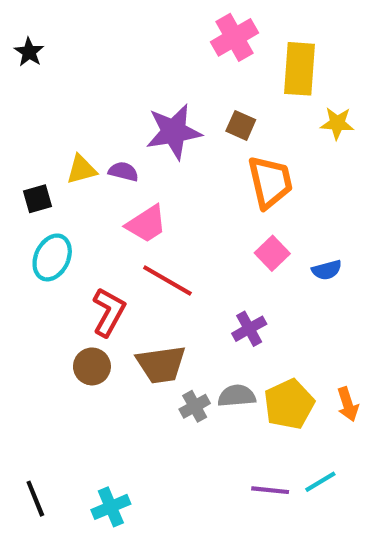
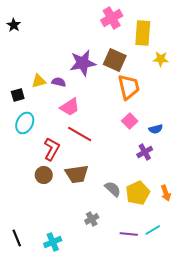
brown square: (241, 125) -> (115, 60), size x1.6
purple cross: (249, 329) -> (145, 152), moved
gray semicircle: (237, 396) -> (113, 189), turned 48
gray cross: (195, 406) -> (92, 219), moved

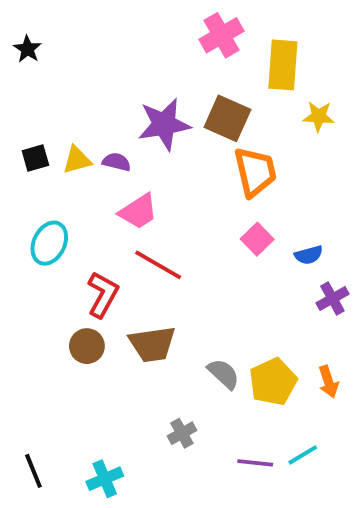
black square: (18, 95) -> (35, 158), moved
purple cross: (145, 152) -> (332, 299), moved

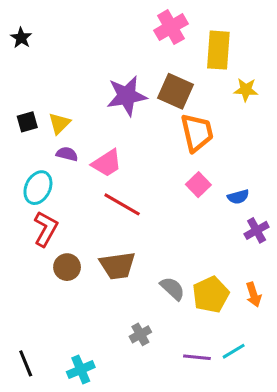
yellow triangle: (77, 160) -> (59, 123), turned -30
purple semicircle: (117, 162) -> (67, 154), moved
red L-shape: (103, 295) -> (46, 229), moved

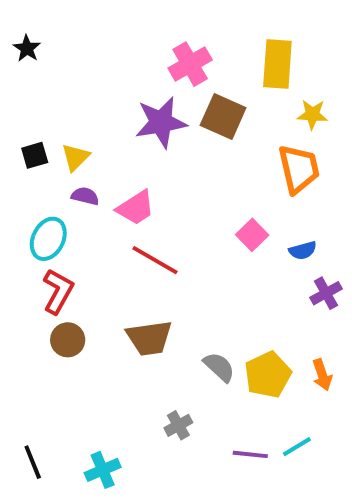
pink cross: (171, 27) -> (190, 64), moved
orange trapezoid: (197, 133) -> (299, 169), moved
brown circle: (67, 267) -> (68, 340), moved

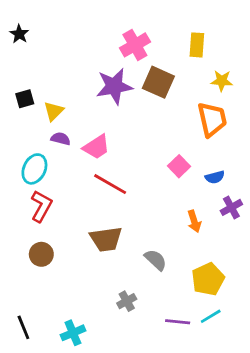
yellow rectangle: (277, 64) -> (197, 45), size x0.7
black square: (35, 155) -> (25, 99), moved
brown circle: (68, 340) -> (41, 254), moved
yellow pentagon: (268, 375) -> (208, 279), moved
orange arrow: (322, 375) -> (194, 221), moved

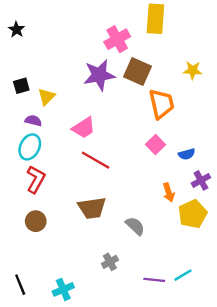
yellow rectangle: (197, 45) -> (155, 19), moved, size x1.4
orange trapezoid: (212, 119) -> (161, 104), moved
purple semicircle: (61, 139) -> (33, 121), moved
yellow pentagon: (208, 279) -> (193, 214), moved

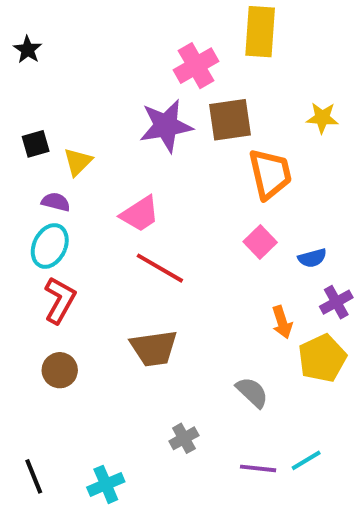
brown square: (138, 71) -> (230, 120), turned -32
gray semicircle: (135, 226) -> (252, 392), moved

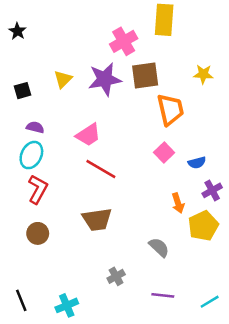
yellow triangle: (78, 162) -> (63, 79), moved
cyan line: (306, 460) -> (210, 302), moved

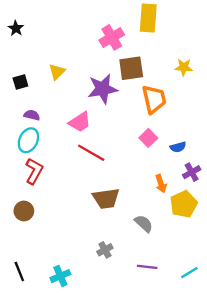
purple star: (105, 79) -> (103, 89), moved
brown trapezoid: (97, 220) -> (106, 198), moved
brown circle: (38, 233) -> (24, 211), moved

